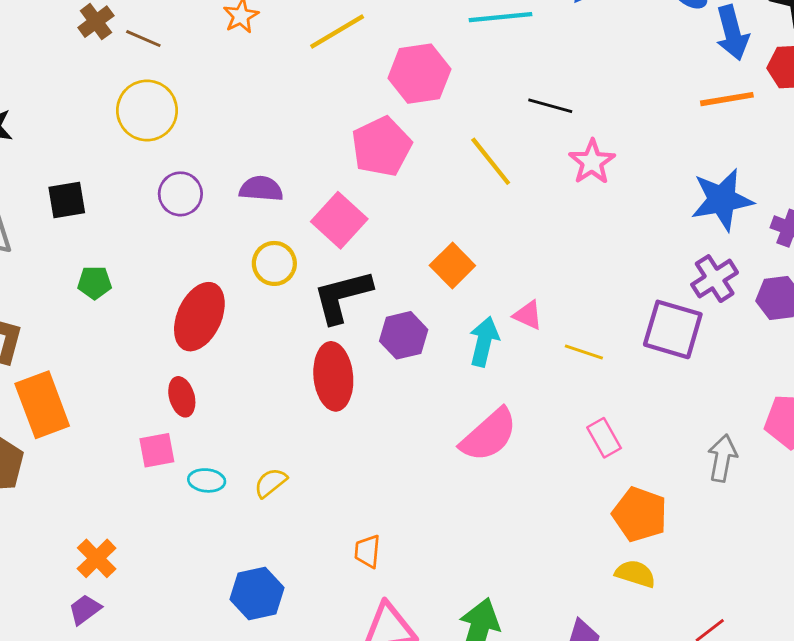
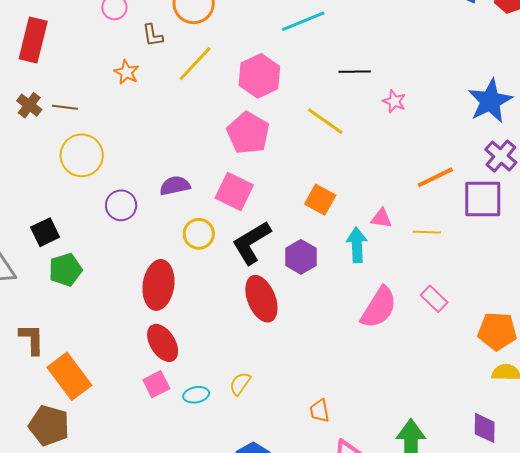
orange line: (727, 99) -> (435, 177), moved
pink star: (592, 162) -> (394, 101), size x0.7
green pentagon: (95, 283) -> (65, 270), moved, size x1.4
red ellipse: (182, 397) -> (163, 343), size x1.4
pink rectangle: (604, 438) -> (434, 299), moved

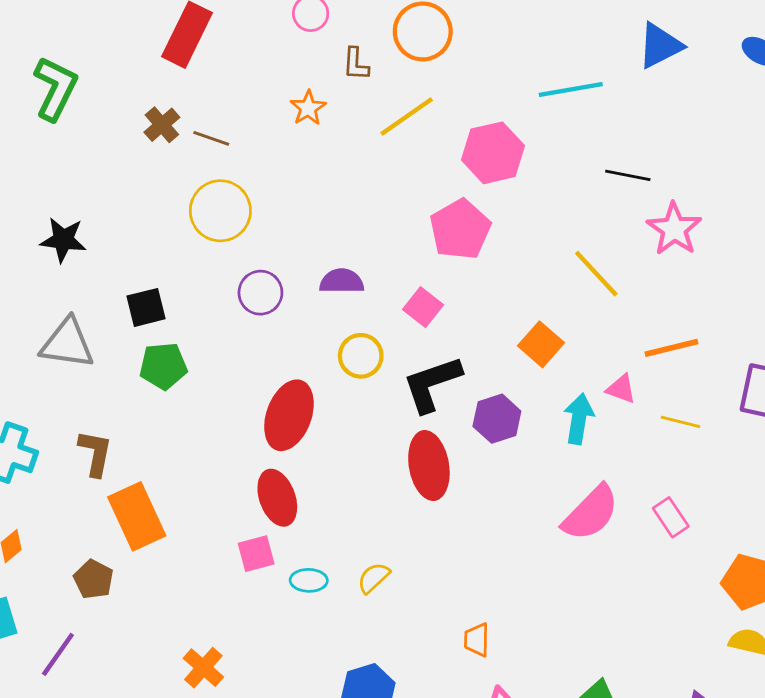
pink star: (394, 101) -> (674, 229), size x1.6
yellow line: (325, 121) -> (596, 274), moved
orange line: (435, 177) -> (671, 348), moved
pink square: (234, 191) -> (423, 307), size x0.7
brown pentagon: (49, 426) -> (93, 579), size x0.7

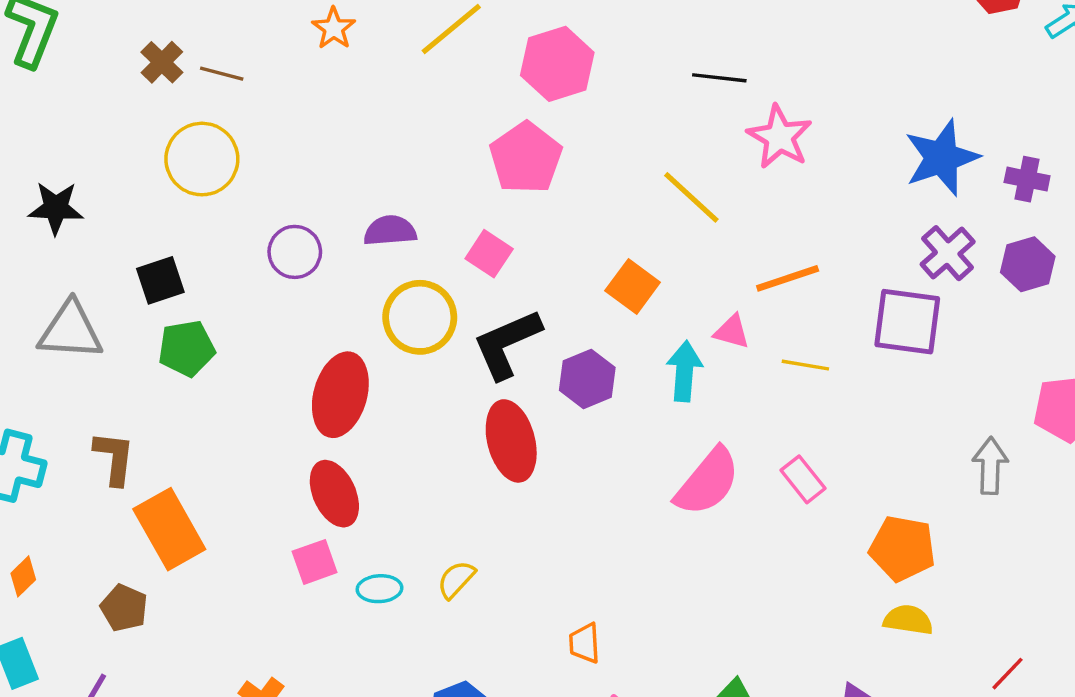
yellow circle: (220, 211) -> (202, 159), moved
yellow circle: (361, 356) -> (420, 317), size x1.4

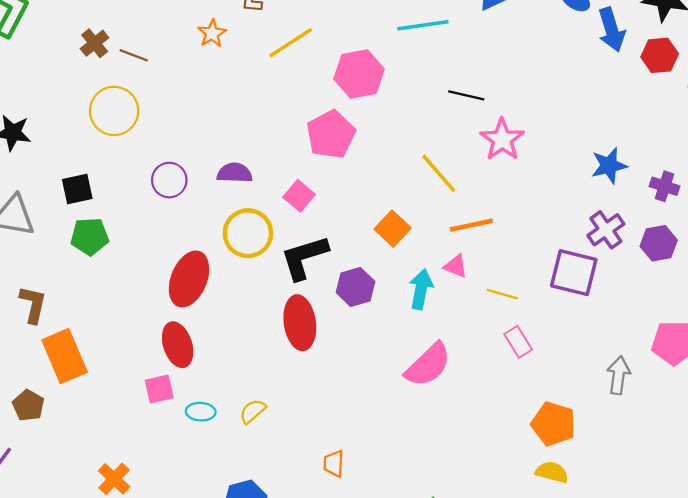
blue star: (942, 158) -> (609, 166), size x0.7
orange line: (788, 278) -> (471, 225), moved
pink rectangle: (803, 479) -> (518, 342), moved

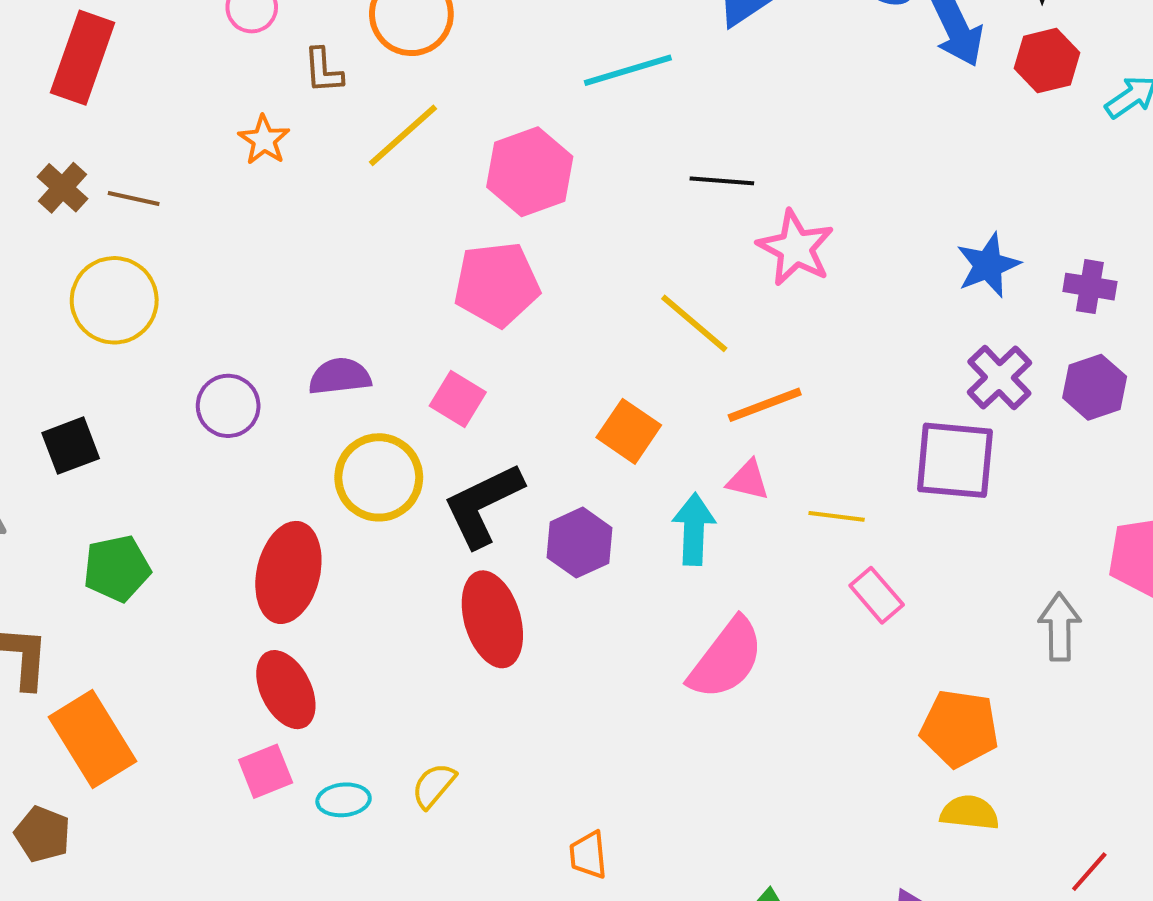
pink pentagon: (331, 134) -> (497, 284), turned 30
green pentagon: (90, 236) -> (117, 568), moved

